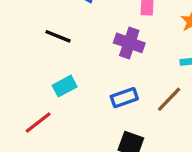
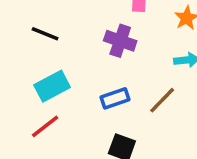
cyan rectangle: (65, 86) -> (52, 86), size x1.4
red line: (38, 122) -> (45, 126), moved

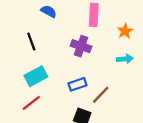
black line: (45, 34) -> (31, 42), turned 48
brown line: (162, 100) -> (101, 95), moved

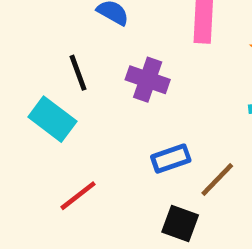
purple cross: (81, 46) -> (148, 80), moved
cyan rectangle: (36, 76) -> (52, 119), moved, turned 65

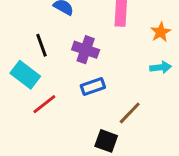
blue rectangle: (171, 159) -> (93, 86), moved
red line: (78, 196) -> (44, 104), moved

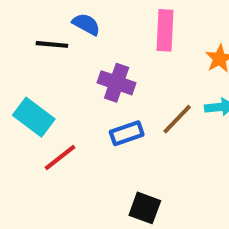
black line: (41, 45) -> (52, 44), moved, turned -65
brown line: (130, 113) -> (177, 119), moved

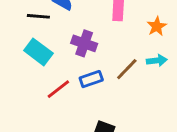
cyan rectangle: (34, 117) -> (38, 52), moved
red line: (60, 157) -> (58, 89), moved

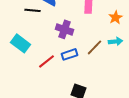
cyan rectangle: (38, 52) -> (20, 43), moved

